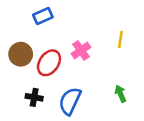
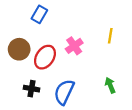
blue rectangle: (43, 16) -> (39, 14), turned -36

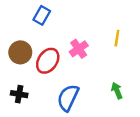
black cross: (31, 89) -> (19, 94), moved

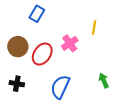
yellow line: (117, 38) -> (94, 28), moved

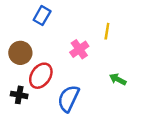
red ellipse: (42, 54) -> (41, 76), moved
green arrow: (104, 80) -> (118, 79), moved, turned -40

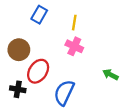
yellow line: (107, 31) -> (74, 23), moved
pink cross: (79, 49) -> (74, 46), turned -30

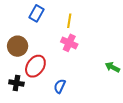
green arrow: (110, 75) -> (112, 67), moved
blue semicircle: (64, 93) -> (60, 86), size x0.6

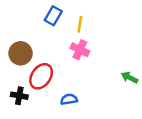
blue rectangle: (37, 13) -> (53, 16), moved
blue semicircle: (60, 86) -> (69, 99), turned 56

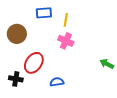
blue rectangle: (53, 16) -> (44, 13), turned 56
brown circle: (21, 53) -> (17, 34), moved

